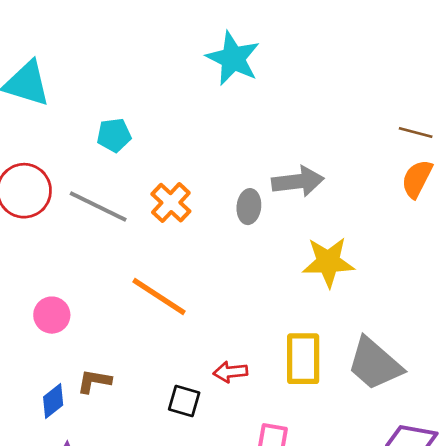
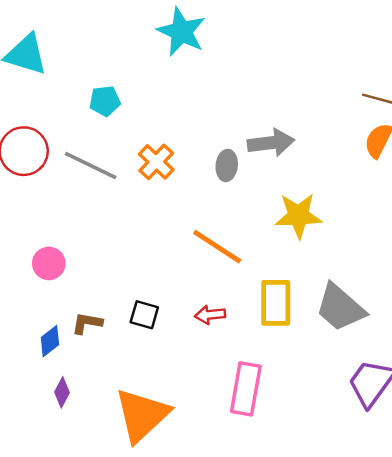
cyan star: (233, 58) -> (181, 32), moved
orange line: (159, 297) -> (217, 247), moved
black square: (184, 401) -> (144, 315), moved

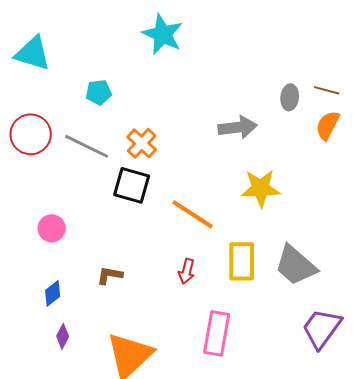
gray ellipse: (227, 165) -> (290, 97), moved
black square: (144, 315) -> (132, 185), moved, size x1.5
red arrow: (210, 315) -> (187, 271), turned -70
brown L-shape: (87, 323) -> (110, 275), moved

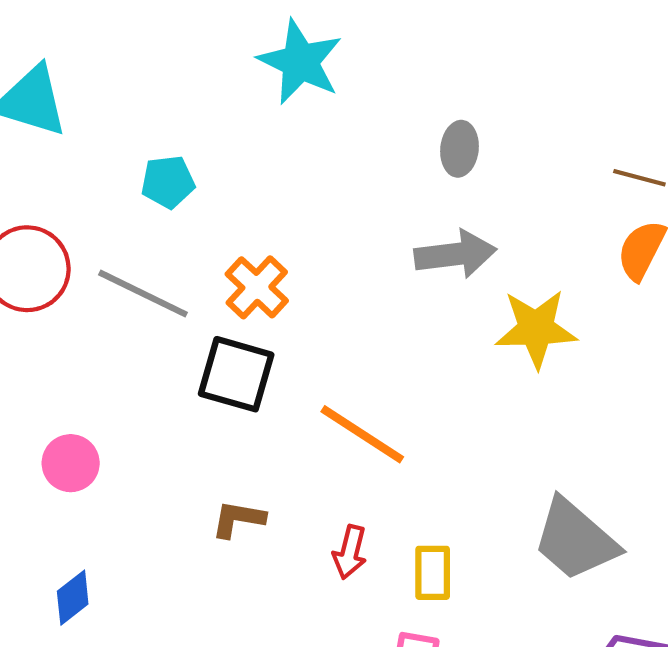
gray ellipse: (290, 97) -> (459, 149), moved
yellow star: (261, 188) -> (536, 329), moved
yellow rectangle: (242, 261) -> (433, 573), moved, size x0.7
brown L-shape: (110, 275) -> (238, 519), moved

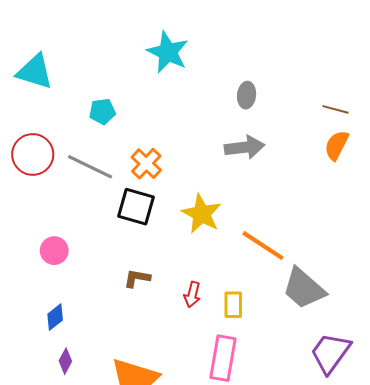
yellow star: (536, 329) -> (202, 214), moved, turned 30
orange line: (362, 434) -> (263, 245), moved

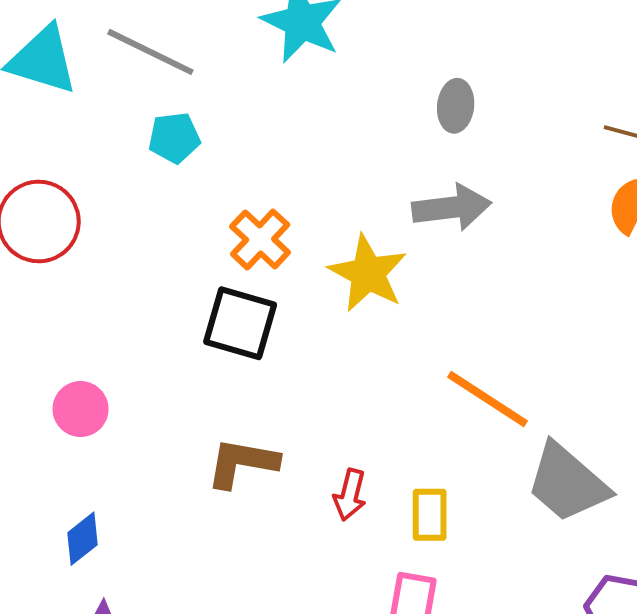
gray line: (90, 167) -> (150, 52), moved
yellow star: (202, 214) -> (368, 273), moved
brown L-shape: (137, 278) -> (242, 463), size x1.4

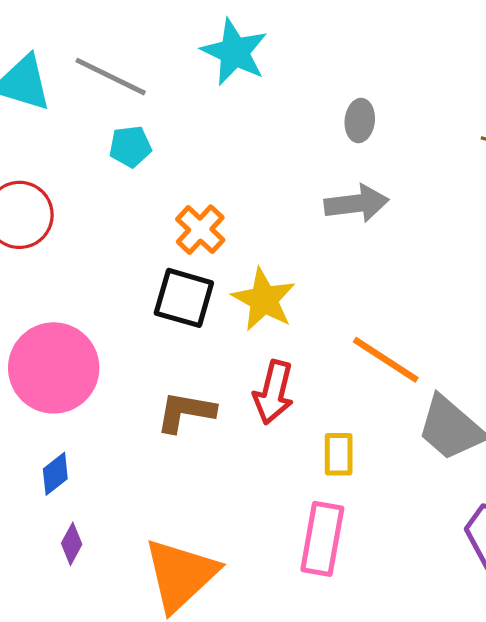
yellow star: (368, 273) -> (264, 300), moved
pink circle: (81, 409) -> (54, 368), size x2.0
red arrow: (350, 495) -> (273, 392), moved, size x1.5

